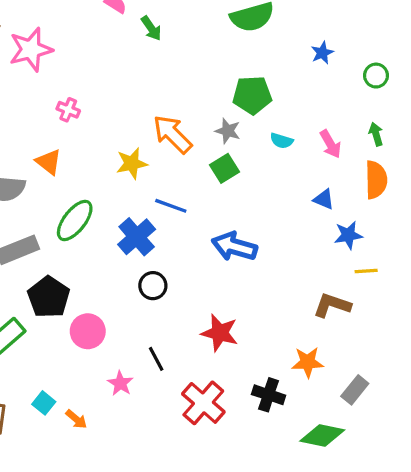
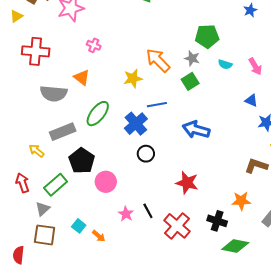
blue line: (171, 206) -> (157, 105), turned -30
black line: (156, 359) -> (148, 211), moved
green diamond: (322, 435) -> (235, 246), moved

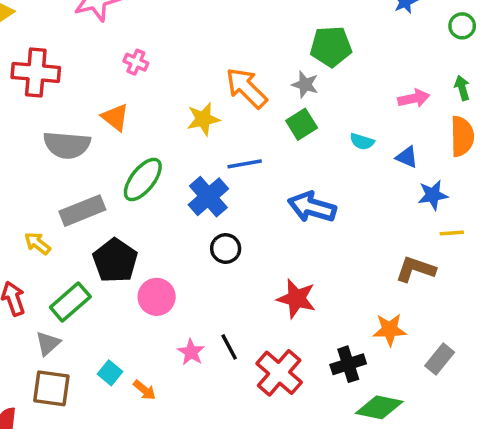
cyan semicircle: (225, 64) -> (362, 142), moved
pink arrow: (255, 66) -> (414, 98), turned -72
black cross: (217, 221) -> (348, 364), turned -36

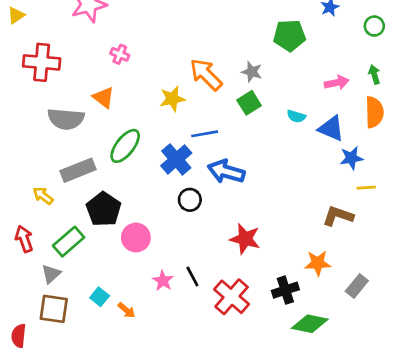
green pentagon: (331, 47) -> (289, 35), moved
blue triangle: (407, 157) -> (331, 128), size x1.5
blue arrow: (312, 207) -> (226, 172), moved

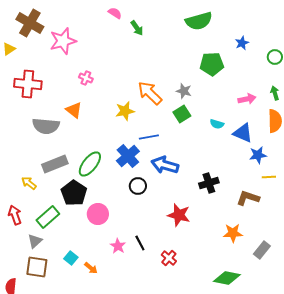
green ellipse: (125, 146) -> (90, 164), moved
black cross: (285, 290) -> (209, 183), moved
red cross: (232, 297) -> (169, 258), size x0.6

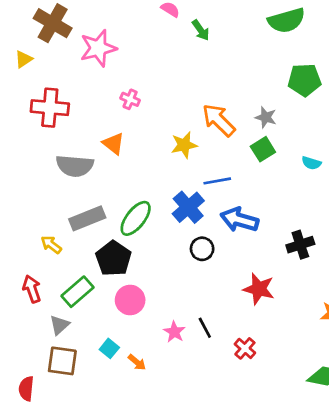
pink circle: (98, 214) -> (130, 300), moved

